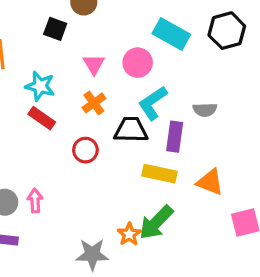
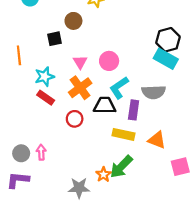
black square: (55, 29) -> (55, 39), turned -32
cyan rectangle: (171, 34) -> (166, 59), moved
cyan star: (40, 86) -> (45, 77), turned -30
orange cross: (94, 103) -> (80, 88), size x1.5
gray semicircle: (205, 110) -> (154, 92), size x1.5

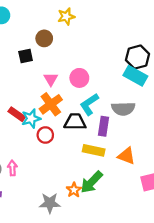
cyan star: (45, 77) -> (31, 119), moved

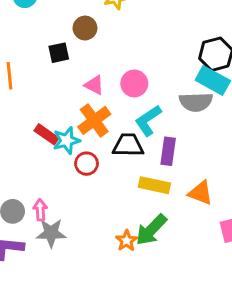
pink triangle: (51, 79) -> (94, 85), turned -32
gray semicircle: (123, 109) -> (196, 102), moved
gray star: (50, 203) -> (51, 233), moved

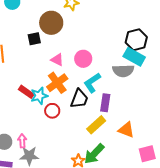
brown circle: (85, 28) -> (51, 23), size x1.5
black trapezoid: (128, 145) -> (79, 99), turned 110
yellow rectangle: (154, 185) -> (96, 125), turned -54

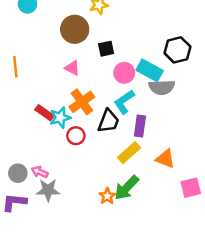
black square: (34, 39) -> (106, 49), moved
cyan rectangle: (134, 57) -> (150, 70), moved
pink circle: (83, 59) -> (124, 73), moved
pink triangle: (57, 60) -> (72, 68), moved
pink arrow: (22, 141) -> (40, 172), turned -64

